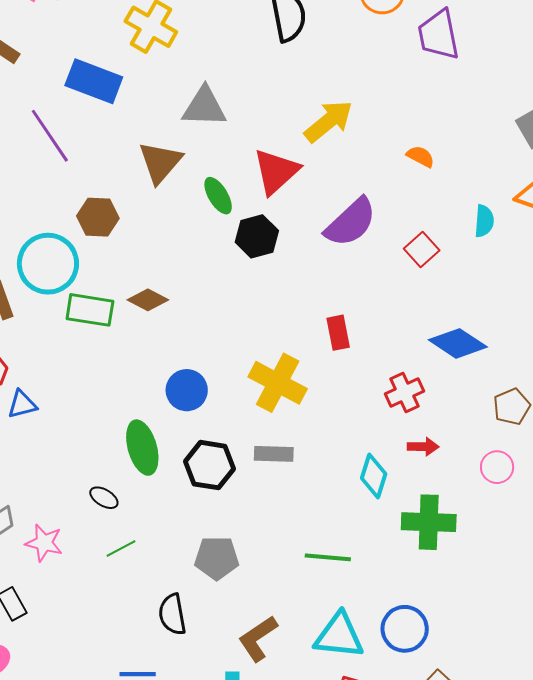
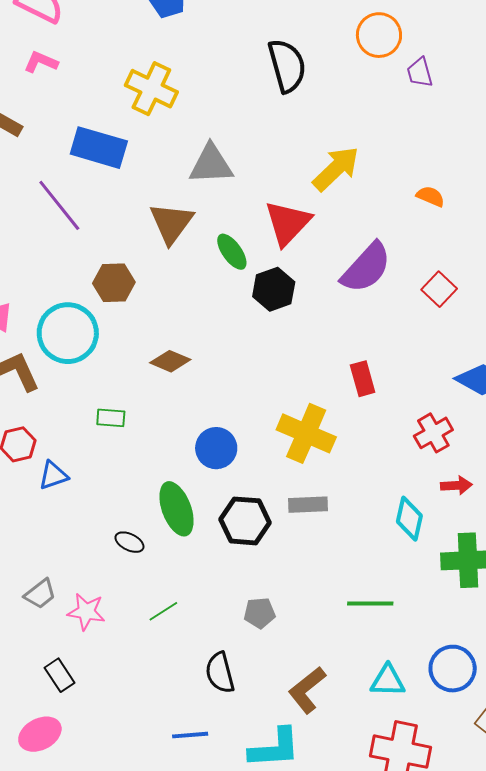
purple trapezoid: (439, 35) -> (420, 73), moved, size x0.6
green rectangle: (90, 310) -> (111, 418), moved, size x0.6
black ellipse: (104, 498) -> (129, 542), moved
gray pentagon: (217, 558) -> (259, 613), size x0.7
cyan triangle: (339, 636) -> (388, 681), size x0.7

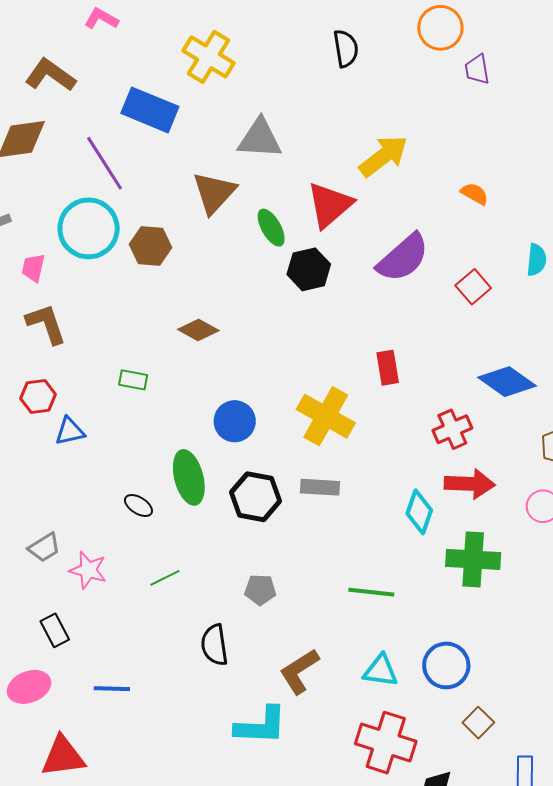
black semicircle: (287, 66) -> (346, 48), size x0.7
cyan circle: (68, 333) -> (89, 228), moved
red arrow: (456, 485) -> (470, 484), size x1.6
blue line: (190, 735) -> (112, 689), moved

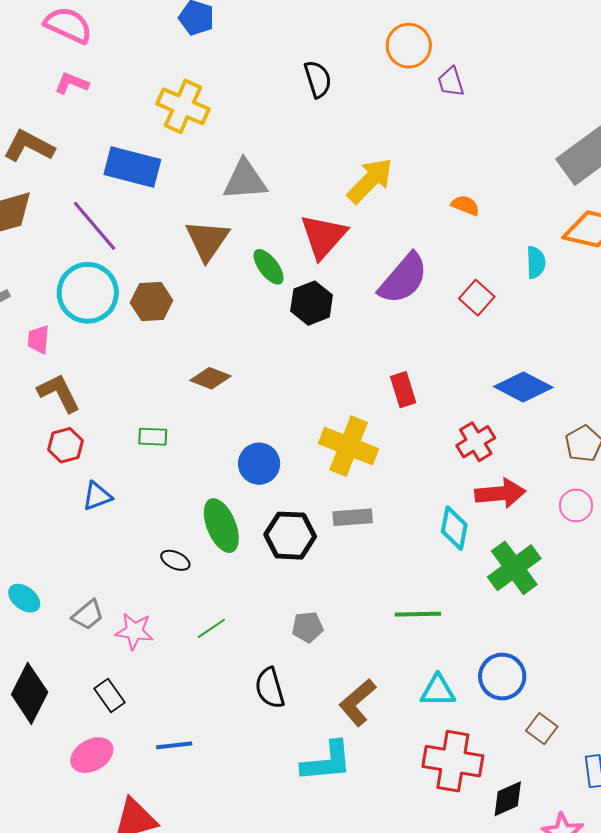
red hexagon: (38, 396) -> (65, 445), moved
green cross: (473, 559) -> (514, 568), turned -32

